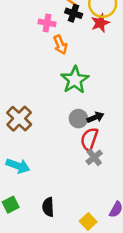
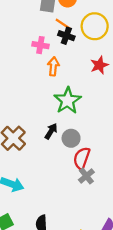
red star: (100, 23) -> (99, 65), moved
orange arrow: (60, 45) -> (53, 66), turned -150
black arrow: (95, 117) -> (51, 131), moved, turned -35

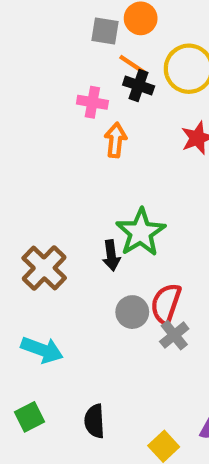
green star: (68, 101) -> (141, 232), moved
black arrow: (51, 131) -> (111, 255), turned 140
gray circle: (71, 138) -> (132, 312), moved

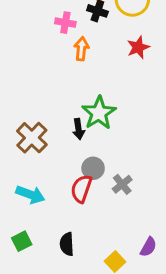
red semicircle: (166, 304) -> (81, 189), moved

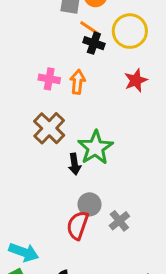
pink cross: (65, 23) -> (49, 79), moved
brown cross: (32, 138) -> (49, 128), moved
cyan arrow: (30, 195) -> (24, 252), moved

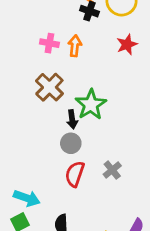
gray circle: (89, 204) -> (71, 143), moved

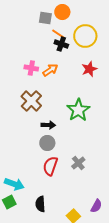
orange arrow: (75, 46) -> (50, 70), turned 49
green star: (91, 105) -> (78, 110), moved
black arrow: (72, 119) -> (48, 125), turned -80

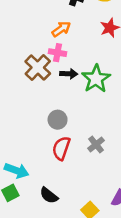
pink cross: (31, 68) -> (58, 53), moved
black arrow: (48, 125) -> (69, 74), moved
black semicircle: (40, 204) -> (49, 195), turned -49

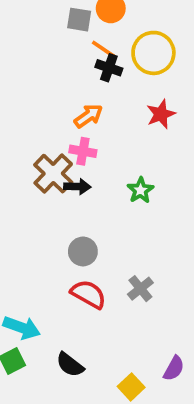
black arrow: (69, 74) -> (77, 187), moved
green star: (96, 79) -> (140, 190), size x0.6
red semicircle: (61, 148) -> (88, 294), turned 100

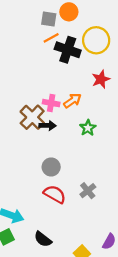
orange line: (103, 49) -> (51, 38), moved, turned -63
black cross: (109, 68) -> (68, 50), size x1.5
orange arrow: (88, 116) -> (72, 101), moved

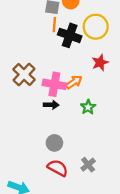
orange line: (51, 38) -> (54, 25), turned -56
pink cross: (51, 103) -> (54, 84), size x1.5
brown cross: (32, 117) -> (24, 75), moved

